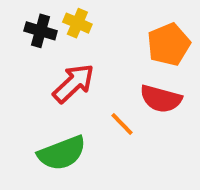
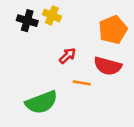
red arrow: (74, 83) -> (67, 56), moved, size x0.6
orange line: (122, 124) -> (82, 83), turned -36

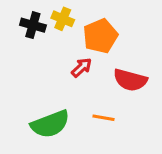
orange pentagon: (113, 30) -> (100, 36), moved
orange line: (82, 83) -> (104, 118), moved

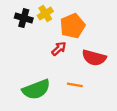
yellow cross: (63, 19) -> (45, 14), turned 35

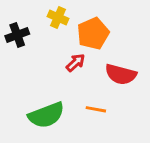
yellow cross: (45, 14) -> (58, 17), turned -35
black cross: (24, 18) -> (17, 35), moved, turned -36

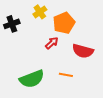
yellow cross: (58, 17) -> (40, 12), turned 32

